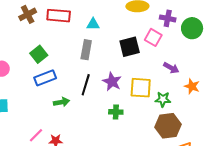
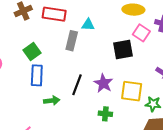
pink square: (153, 37) -> (141, 33), moved
gray rectangle: (86, 50) -> (72, 41), moved
blue rectangle: (45, 78) -> (37, 75), turned -70

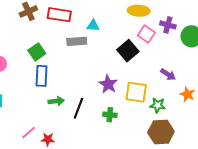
gray rectangle: (72, 41) -> (77, 41), turned 72
black square: (123, 50) -> (128, 51), turned -30
black line: (77, 85) -> (78, 108), moved

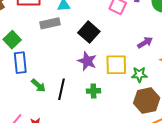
black square: (128, 51) -> (89, 32), moved
purple arrow: (168, 74) -> (145, 43), turned -56
green arrow: (56, 101) -> (38, 85), turned 56

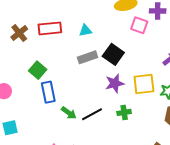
gray rectangle: (50, 23) -> (88, 57), moved
purple star: (87, 61) -> (115, 83), turned -30
black line: (61, 89) -> (92, 114), turned 55

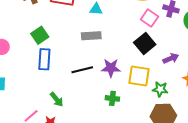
black square: (113, 54) -> (145, 44), moved
green arrow: (69, 113) -> (57, 99), moved
black line: (92, 114) -> (82, 70), moved

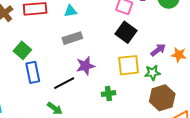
purple arrow: (171, 58) -> (158, 50), moved
purple star: (111, 68) -> (85, 66), moved
black line: (82, 70) -> (64, 83), moved

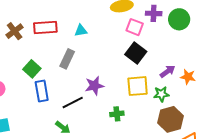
gray rectangle: (72, 38) -> (67, 59), moved, turned -48

